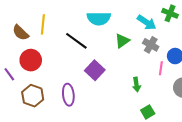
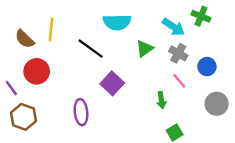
pink line: (161, 68) -> (179, 81), moved, turned -48
brown hexagon: (33, 96) -> (23, 117), moved

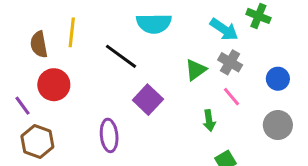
brown semicircle: (25, 39) -> (39, 44), turned 36
green triangle: (145, 49) -> (196, 70), moved
blue circle: (207, 67) -> (278, 79), moved

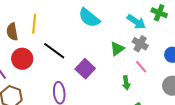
cyan semicircle: (154, 23) -> (89, 18), turned 40
black line: (121, 56) -> (54, 51), moved

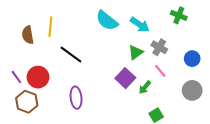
cyan arrow: (136, 22) -> (140, 25), moved
red circle: (22, 59) -> (38, 77), moved
purple square: (85, 69) -> (125, 78), moved
green arrow: (126, 83) -> (145, 87), turned 48

